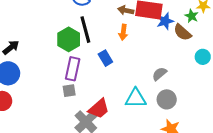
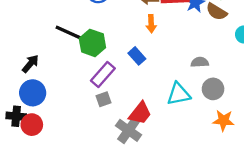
black line: (85, 30) -> (70, 33), moved, turned -40
purple rectangle: (73, 69) -> (103, 75), turned 40
gray semicircle: (159, 74) -> (200, 62), turned 49

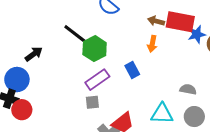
blue circle: (33, 93) -> (17, 80), moved

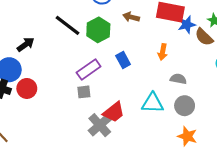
brown arrow: (156, 21) -> (131, 17), moved
orange arrow: (152, 44) -> (163, 52), moved
green hexagon: (95, 49) -> (98, 30), moved
red circle: (22, 110) -> (27, 88), moved

